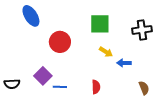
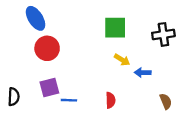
red circle: (60, 42) -> (47, 48), moved
purple square: (43, 76) -> (49, 88), turned 30
black semicircle: (12, 84) -> (14, 97), turned -84

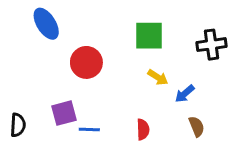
red circle: (47, 48) -> (86, 62), moved
blue arrow: (143, 73) -> (185, 94), turned -42
brown semicircle: (166, 101) -> (197, 126), moved

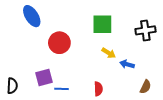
blue arrow: (185, 94) -> (127, 64), turned 56
brown semicircle: (197, 126) -> (145, 87), moved, turned 48

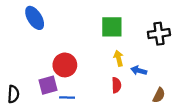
red circle: (59, 43) -> (65, 65), moved
yellow arrow: (109, 53) -> (119, 58), turned -136
red semicircle: (98, 89) -> (116, 85), moved

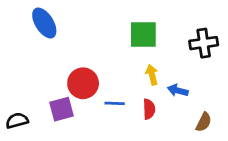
black semicircle: (13, 94) -> (17, 121), turned -108
blue line: (67, 97) -> (115, 103), moved

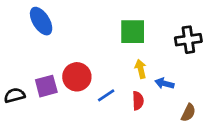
blue line: (115, 103) -> (106, 95), turned -36
purple square: (62, 109) -> (46, 86), moved
black semicircle: (17, 121) -> (15, 95), moved

